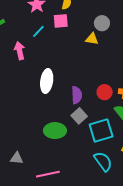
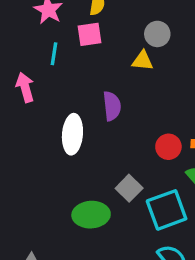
cyan line: (38, 31) -> (54, 54), turned -32
purple semicircle: (77, 95) -> (112, 106), moved

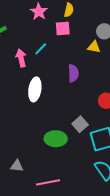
cyan line: (54, 54) -> (41, 49), moved, turned 32
white ellipse: (72, 134) -> (35, 89), moved

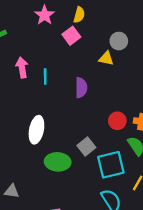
pink square: (63, 29) -> (71, 36), turned -35
cyan line: (41, 49) -> (45, 76), moved, turned -48
white ellipse: (35, 89) -> (36, 130), moved

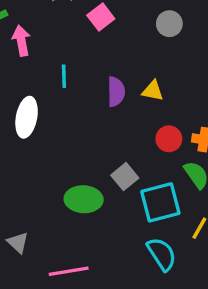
yellow triangle: (106, 58) -> (153, 91), moved
pink arrow: (22, 67) -> (21, 41), moved
white ellipse: (36, 130) -> (27, 117), moved
gray triangle: (12, 191) -> (18, 243), turned 35

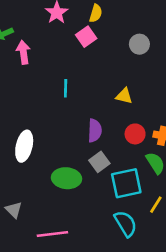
cyan line: (64, 76) -> (66, 88), moved
purple semicircle: (116, 92) -> (95, 131), moved
white ellipse: (27, 117) -> (24, 146), moved

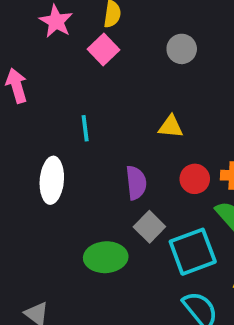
white ellipse: (24, 146) -> (52, 180), moved

